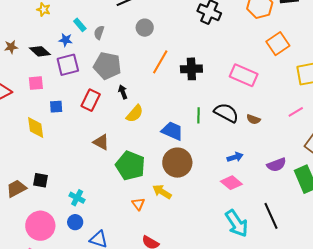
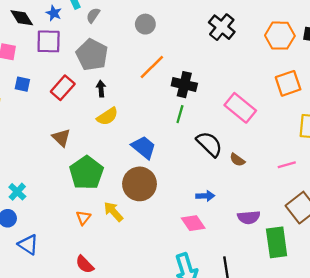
green line: (198, 115) -> (180, 114), moved

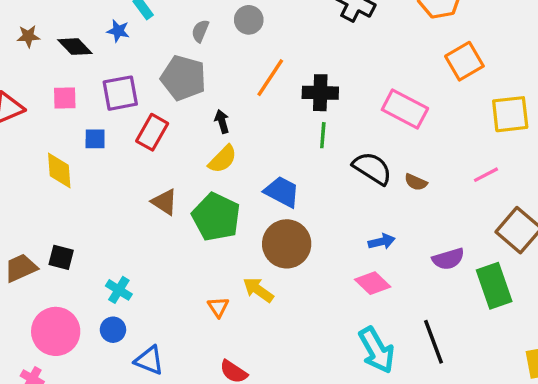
gray semicircle: (93, 15) -> (200, 31), moved
purple square: (49, 41) -> (120, 93), moved
black arrow: (101, 89) -> (222, 121), moved
green pentagon: (86, 173) -> (216, 217), moved

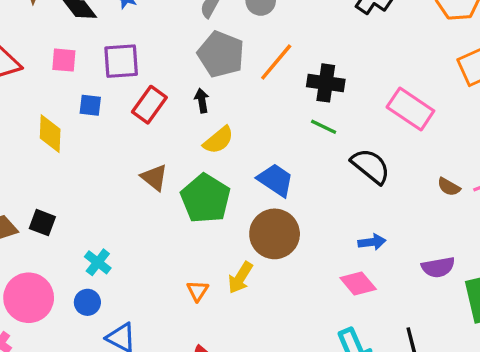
gray pentagon: (183, 78) -> (221, 54), moved
black arrow: (222, 121) -> (202, 101), moved
green line: (323, 135) -> (324, 127), turned -75
brown semicircle: (416, 182) -> (449, 187), moved
yellow arrow: (258, 290) -> (240, 278), turned -100

